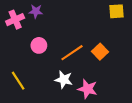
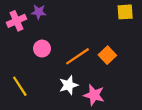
white star: (64, 80) -> (69, 85), turned -30

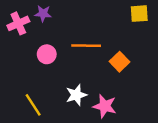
orange line: (77, 56) -> (86, 46), moved, turned 35
yellow line: (20, 86) -> (33, 105), moved

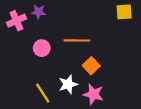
orange square: (119, 62) -> (91, 66), moved
yellow line: (33, 105) -> (43, 93), moved

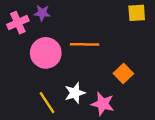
pink circle: (42, 48) -> (46, 53), size x1.6
orange square: (91, 66) -> (123, 74), moved

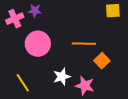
orange line: (85, 44) -> (84, 44), moved
yellow line: (47, 103) -> (23, 83), moved

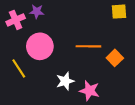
orange square: (102, 61) -> (115, 58), moved
yellow line: (23, 83) -> (19, 68), moved

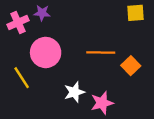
pink star: (89, 91) -> (102, 103), turned -30

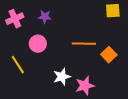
purple star: (42, 13) -> (45, 17), moved
pink circle: (46, 52) -> (38, 44), size x0.7

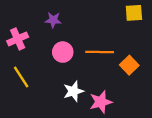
pink cross: (15, 19) -> (18, 39), moved
pink circle: (38, 44) -> (63, 52), moved

